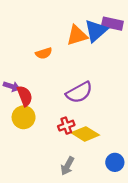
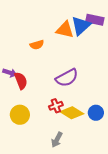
orange triangle: (77, 35) -> (65, 30), turned 30
yellow circle: (24, 117) -> (20, 115), moved
blue circle: (115, 162) -> (96, 113), moved

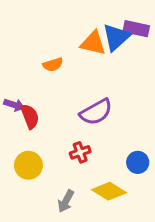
yellow diamond: (72, 113) -> (109, 191), moved
gray arrow: (57, 140) -> (66, 201), moved

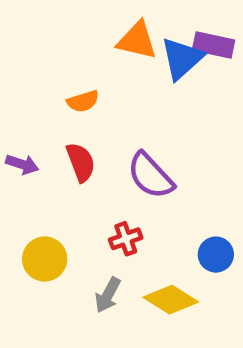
orange triangle: (93, 43) -> (137, 41), moved
purple semicircle: (96, 112) -> (151, 176), turned 76
red semicircle: (30, 116) -> (81, 162), moved
gray arrow: (66, 201) -> (108, 295), moved

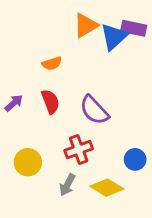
orange triangle: (137, 41) -> (86, 25), turned -44
purple arrow: (22, 164) -> (14, 103), turned -60
red cross: (126, 239) -> (79, 150), size x1.4

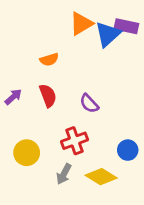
purple semicircle: (94, 110) -> (89, 103), size x0.7

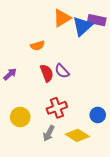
red semicircle: (48, 96) -> (47, 73), moved
purple semicircle: (89, 103) -> (62, 71), moved

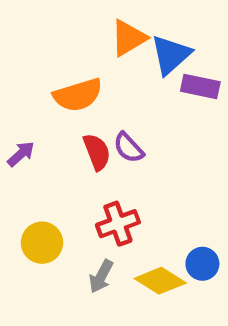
purple rectangle: (97, 20) -> (200, 86), moved
orange semicircle: (38, 46) -> (78, 95), size x1.6
blue circle: (98, 115) -> (202, 264), moved

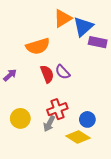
blue circle: (202, 264) -> (87, 119), moved
gray arrow: (101, 276) -> (49, 124), moved

